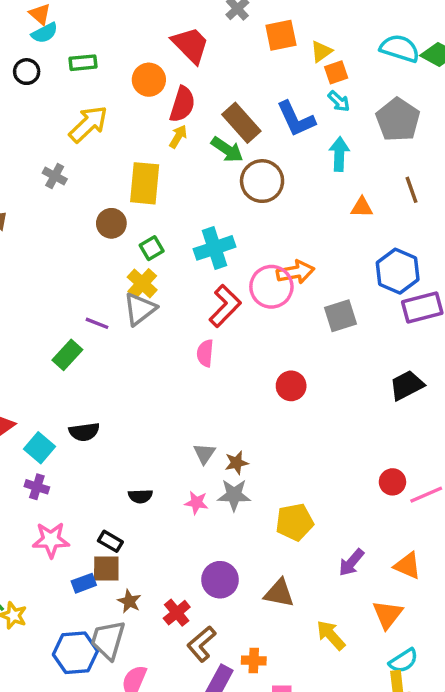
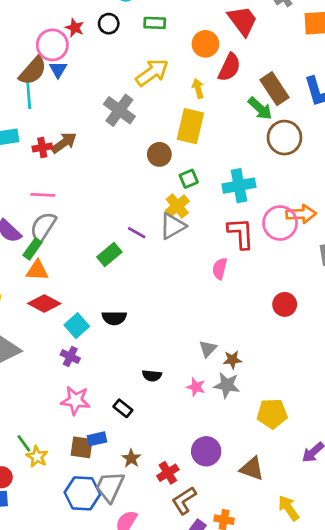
yellow arrow: (178, 136) -> (198, 88), moved, turned -54
gray cross: (55, 176) -> (119, 110), size x1.6
red L-shape: (225, 306) -> (241, 233), turned -56
brown square: (106, 568) -> (82, 447), moved

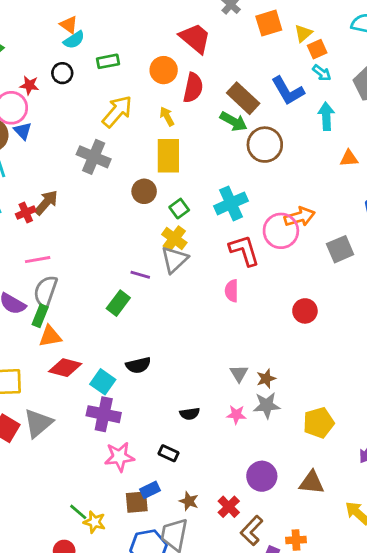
purple cross: (70, 357) -> (104, 414), size x1.6

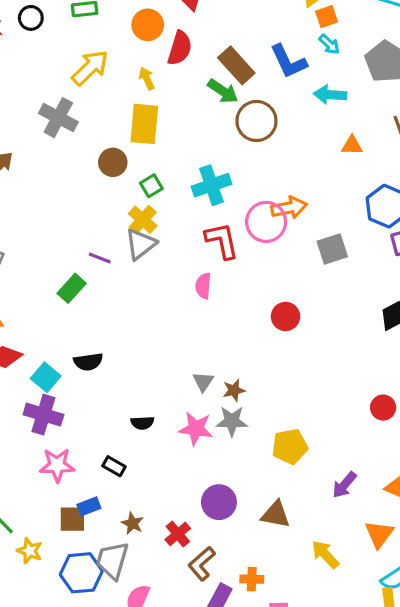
cyan arrow: (326, 116) -> (330, 95), turned -88
pink star: (236, 415) -> (196, 429), size x1.5
yellow star: (94, 522) -> (30, 551), moved

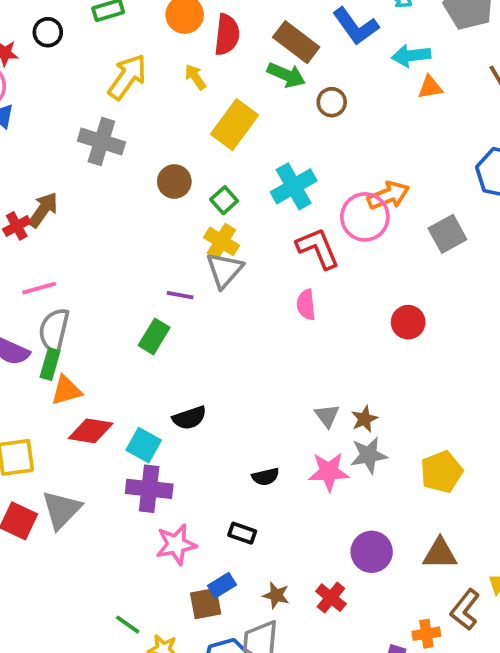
brown circle: (256, 121) -> (332, 102), size x0.6
yellow rectangle: (144, 124) -> (235, 125), moved, turned 42
orange triangle: (352, 145) -> (430, 87), moved
brown L-shape: (202, 564) -> (465, 610), moved

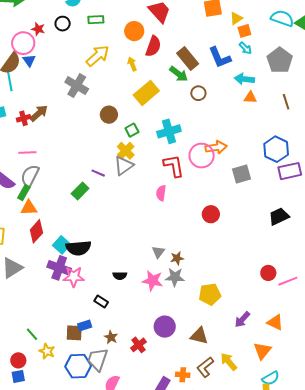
black semicircle: (189, 418) -> (78, 248), moved, size x1.4
red diamond: (91, 431) -> (36, 231), turned -70
pink star: (176, 544) -> (74, 277), moved

